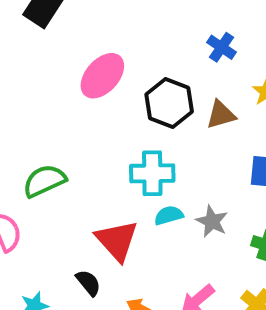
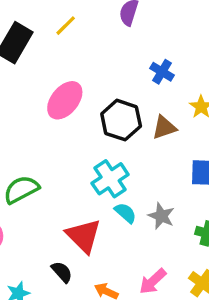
cyan cross: (152, 173) -> (110, 179), turned -30
cyan semicircle: (169, 215) -> (125, 213), turned 60

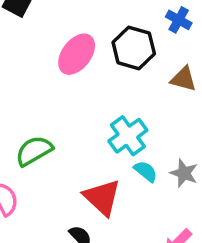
black hexagon: (121, 120) -> (134, 48), moved
brown triangle: (164, 127) -> (183, 79), turned 36

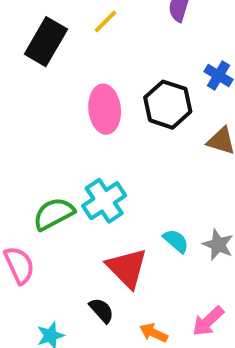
pink ellipse: (77, 54) -> (105, 109), turned -45
cyan cross: (128, 136) -> (104, 201), moved

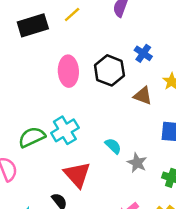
black rectangle: (46, 42) -> (33, 25), turned 40
cyan semicircle: (176, 241) -> (113, 146), moved

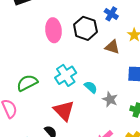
cyan cross: (65, 130) -> (66, 75), moved

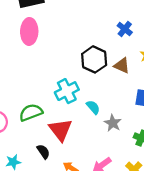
black hexagon: (85, 28) -> (94, 59), moved
pink ellipse: (53, 30) -> (29, 31), moved
green semicircle: (27, 83) -> (31, 112), moved

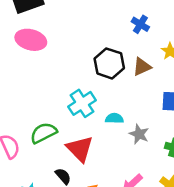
pink ellipse: (29, 31) -> (31, 40), turned -70
brown triangle: (122, 66) -> (142, 67), turned -42
cyan semicircle: (93, 107) -> (114, 118), turned -40

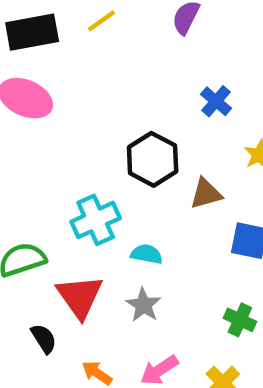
brown triangle: (142, 67) -> (206, 194), moved
gray star: (139, 134) -> (143, 305), moved

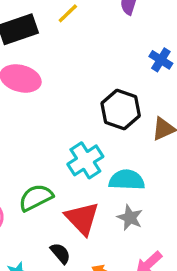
cyan semicircle: (147, 254) -> (127, 180), size x1.5

